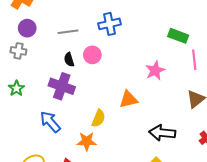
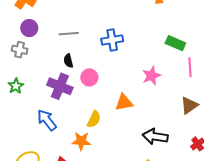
blue cross: (109, 24) -> (112, 40), moved
pink circle: (92, 55) -> (89, 77), moved

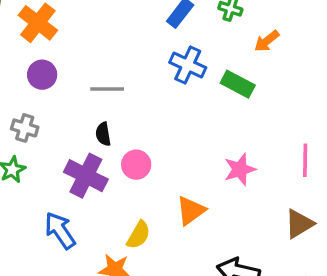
blue cross: (112, 40) -> (188, 65), moved, turned 30
green rectangle: (175, 43) -> (238, 84), moved
gray cross: (20, 50) -> (25, 128), moved
orange triangle: (124, 102) -> (191, 211), turned -30

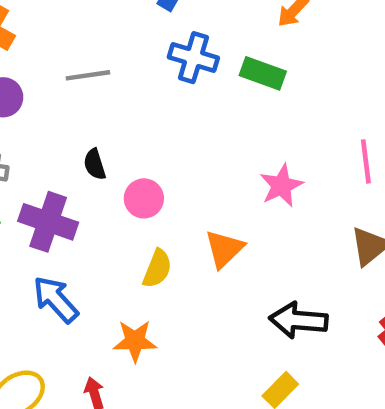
gray line: (107, 89) -> (88, 75), moved
purple cross: (86, 176) -> (48, 222), moved
yellow semicircle: (139, 235) -> (157, 269), moved

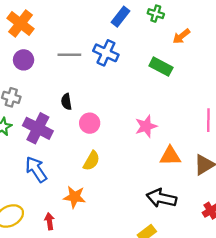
blue cross: (193, 58) -> (106, 53), moved
pink star: (281, 186) -> (146, 126), moved
orange triangle: (224, 249) -> (170, 156), moved, turned 35

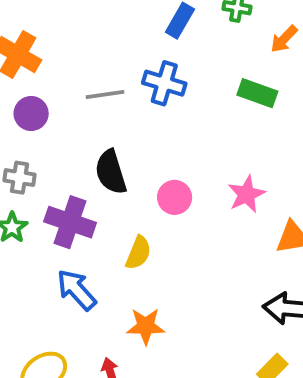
black semicircle: (66, 102) -> (111, 172), size x1.6
pink circle: (90, 123) -> (175, 197), moved
yellow semicircle: (91, 161) -> (138, 253), moved

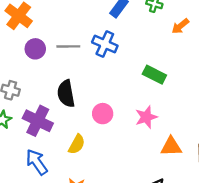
green rectangle: (257, 93) -> (154, 75), moved
purple circle: (31, 114) -> (35, 49), moved

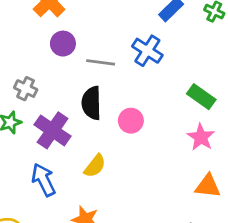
gray line: (68, 46) -> (101, 62), moved
pink circle: (103, 114) -> (131, 121), moved
pink star: (146, 117) -> (201, 137), moved, turned -30

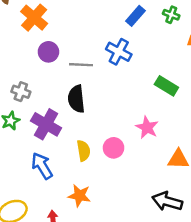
pink circle: (131, 121) -> (114, 148), moved
pink star: (201, 137) -> (147, 127), moved
yellow semicircle: (95, 166) -> (84, 151), turned -42

